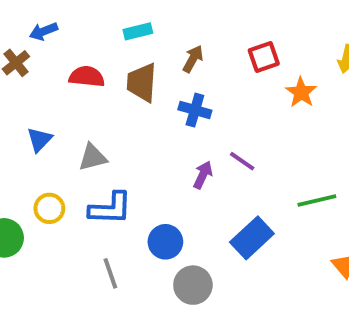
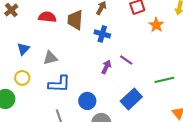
yellow circle: (49, 208) -> (22, 78), moved

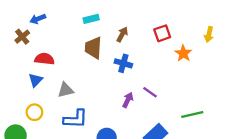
red semicircle: (47, 17) -> (44, 59), moved

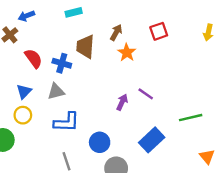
cyan rectangle: (91, 19) -> (74, 12), moved
orange star: (183, 53) -> (127, 53), moved
red semicircle: (44, 59) -> (33, 58), turned 48
blue cross: (123, 63) -> (62, 63), moved
blue triangle: (36, 80) -> (24, 92), moved

